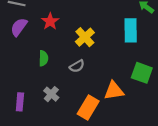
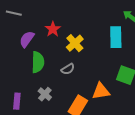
red star: (50, 21) -> (53, 29), moved
purple semicircle: (19, 27) -> (27, 39), moved
green semicircle: (43, 58) -> (38, 62), size x1.5

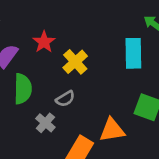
gray cross: (45, 94) -> (45, 123), moved

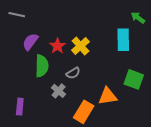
red star: (44, 42) -> (57, 46), moved

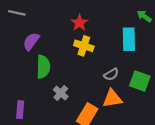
red star: (57, 46) -> (79, 23), moved
yellow cross: (80, 46) -> (84, 46), turned -30
gray semicircle: (73, 73) -> (111, 74), moved

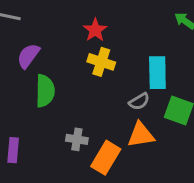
cyan rectangle: (129, 39) -> (157, 73), moved
gray cross: (61, 93) -> (77, 139), moved, turned -32

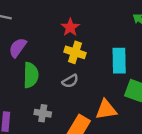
gray semicircle: (139, 101) -> (70, 81), moved
gray cross: (77, 139) -> (43, 113), moved

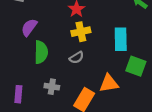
yellow cross: (75, 52) -> (81, 32), turned -30

